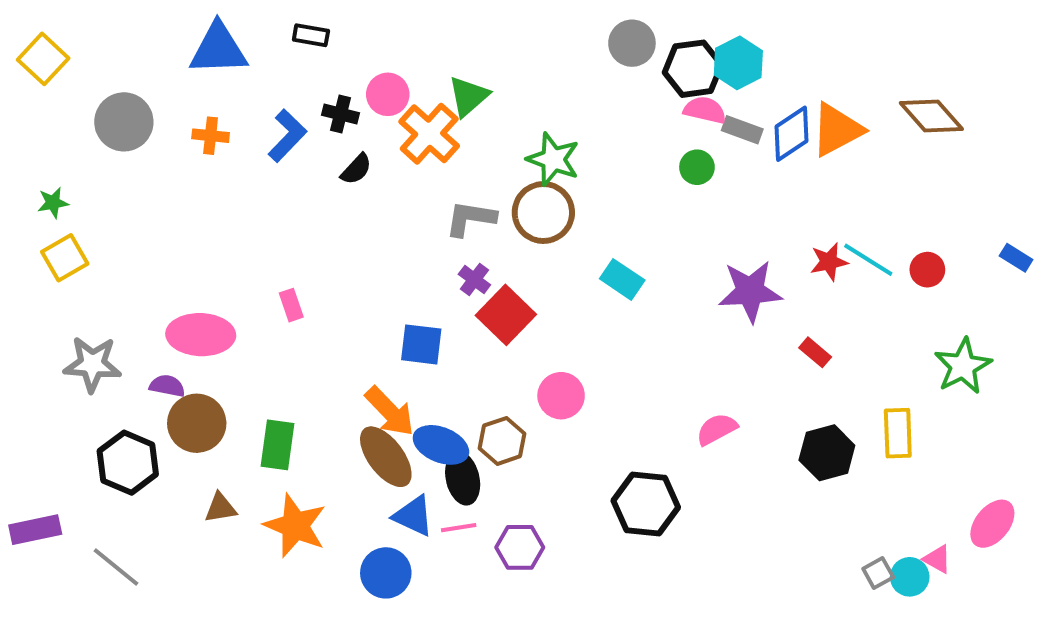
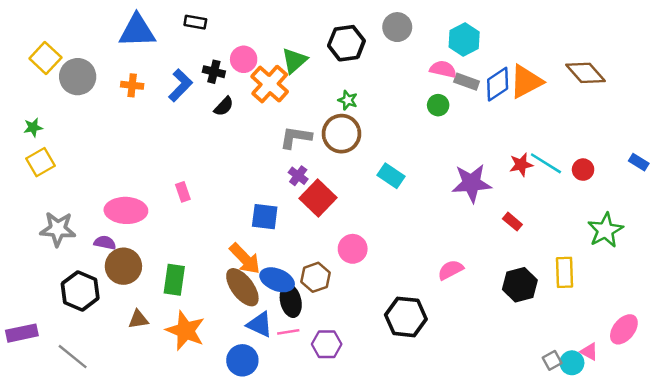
yellow square: (43, 59) -> (45, 58), moved
black hexagon: (693, 69) -> (346, 43), moved
green star: (553, 159) -> (348, 100), size x0.6

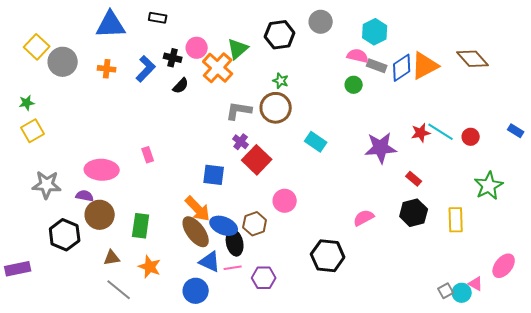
black hexagon: (520, 285) -> (414, 213), moved
orange star: (185, 331) -> (150, 267), size x0.7
gray line: (73, 357) -> (119, 290), moved

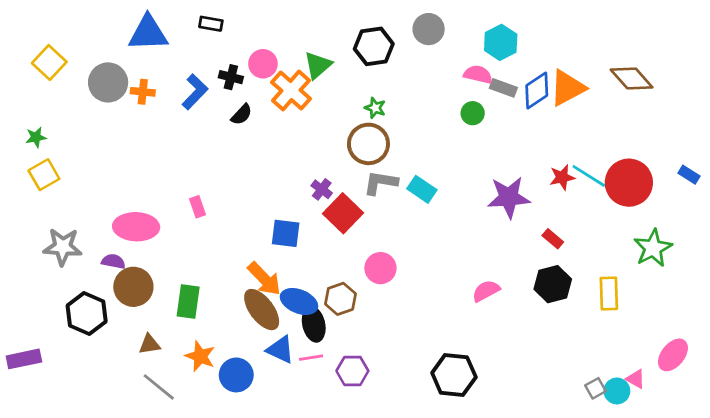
gray circle: (63, 62) -> (108, 82), moved
gray L-shape: (239, 111) -> (380, 183), moved
red circle: (471, 137) -> (629, 183), size x2.0
black hexagon: (328, 256) -> (454, 375), moved
blue circle: (196, 291) -> (236, 375), moved

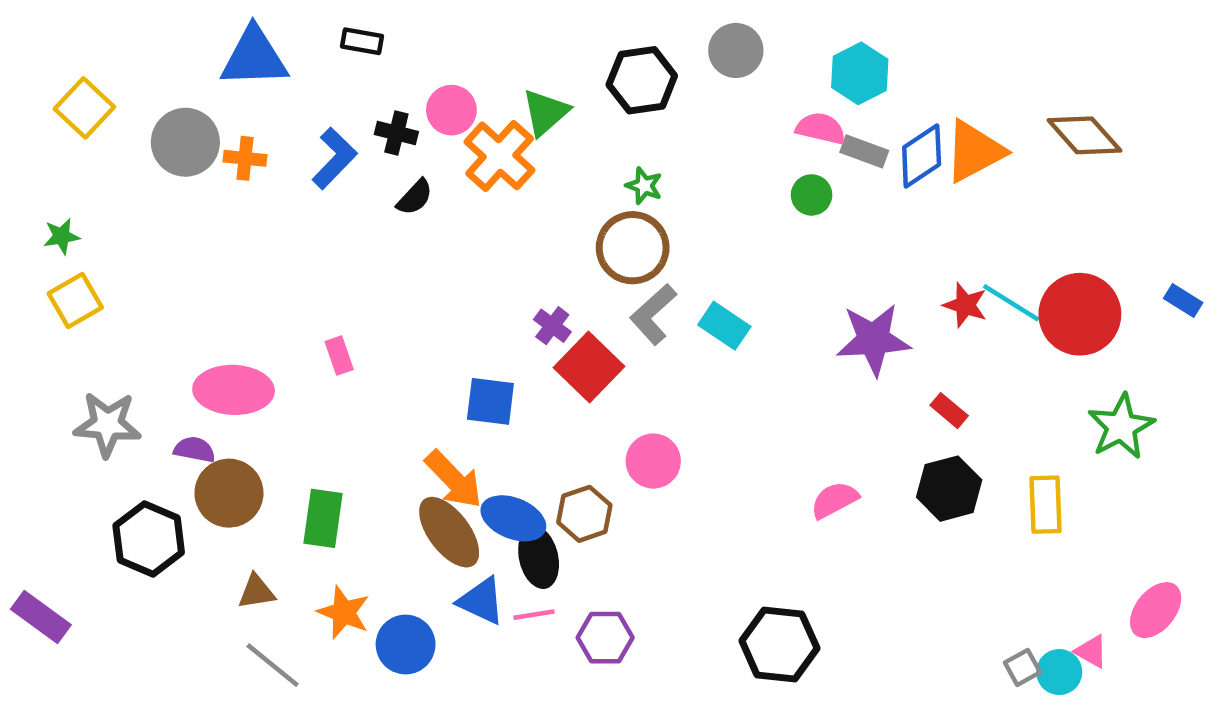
red star: (562, 177) -> (965, 305), turned 30
gray L-shape: (380, 183) -> (653, 314), turned -51
purple rectangle: (24, 359) -> (41, 617), turned 48

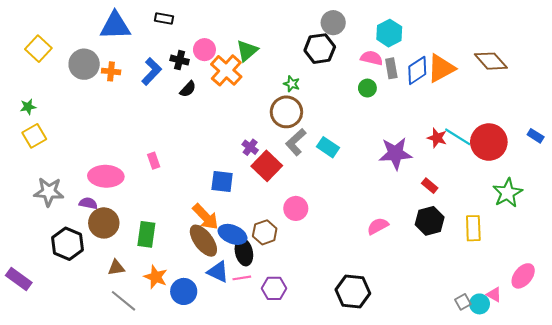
black hexagon: (642, 80) -> (320, 49), moved
gray rectangle: (864, 151) -> (391, 68), turned 60

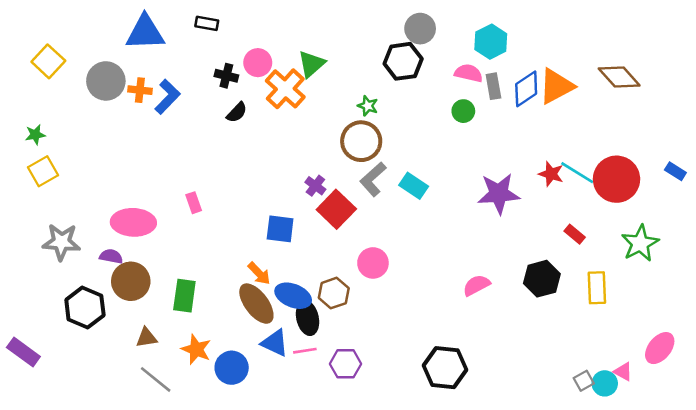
blue L-shape: (152, 71) -> (167, 97), moved
red rectangle: (430, 186) -> (575, 234), moved
orange arrow: (206, 217) -> (259, 273), size x0.7

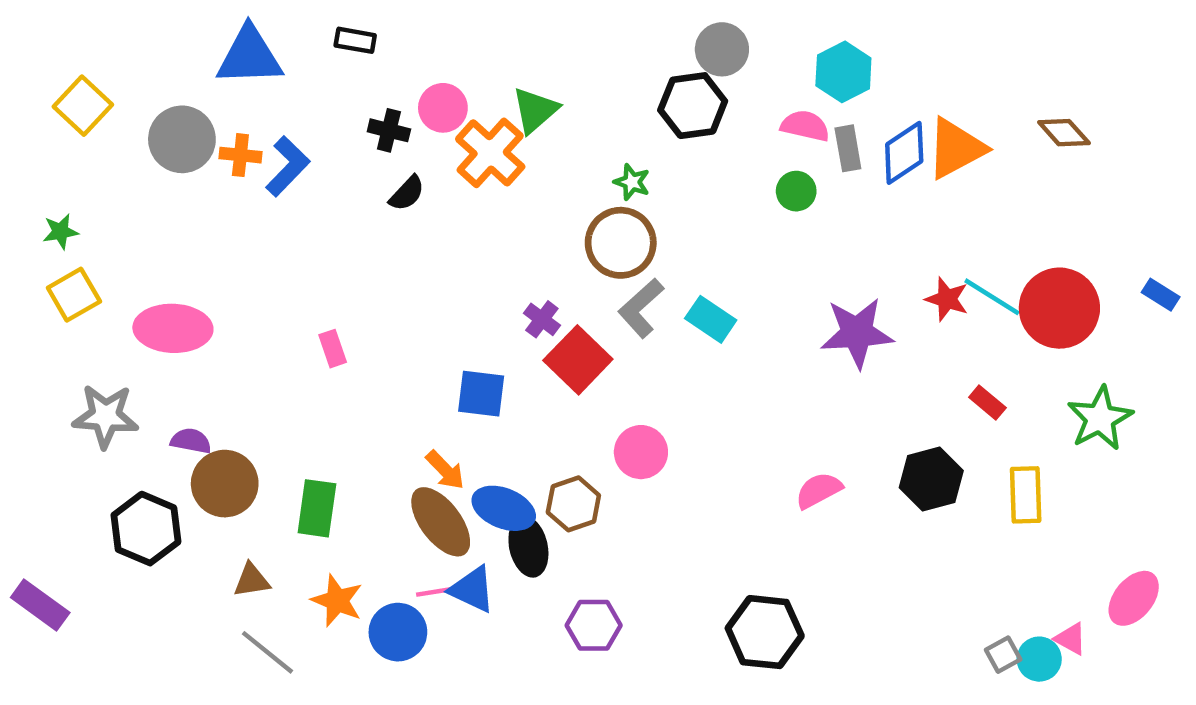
brown diamond: (619, 77) -> (1064, 133), size x0.7
pink ellipse: (133, 222) -> (173, 328), moved
pink line: (305, 351) -> (436, 592), moved

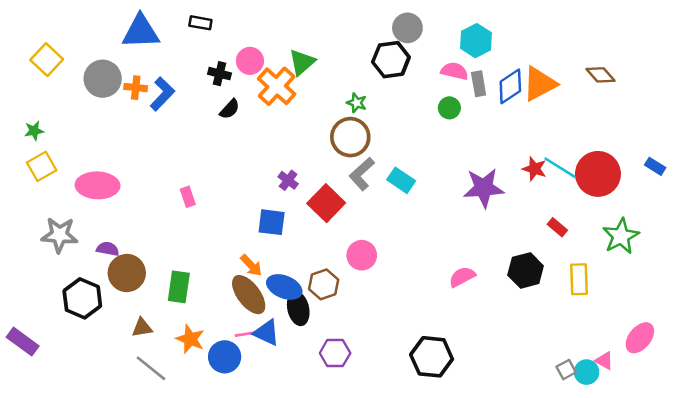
purple cross: (542, 319) -> (288, 180), moved

